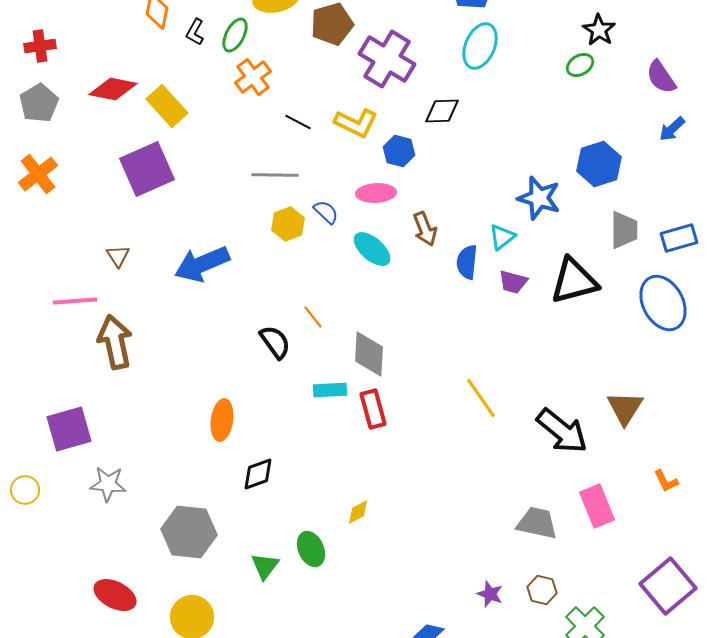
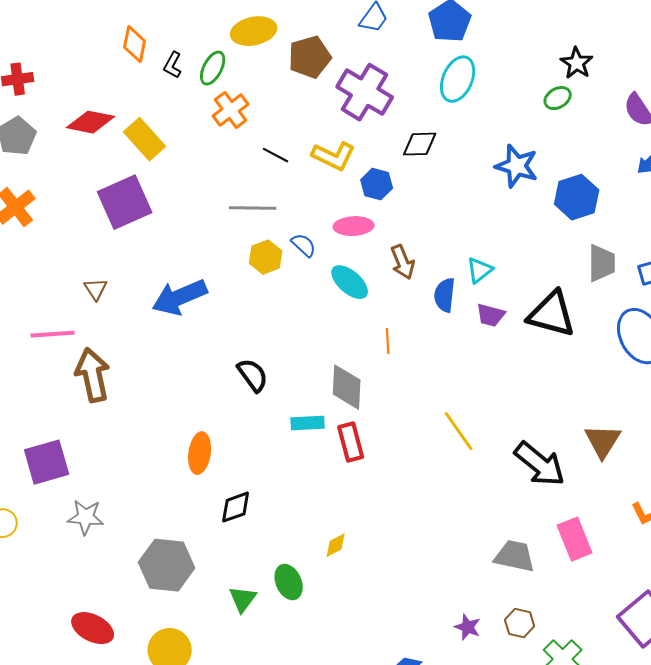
blue star: (539, 198) -> (517, 166), moved
black triangle: (574, 281) -> (552, 314), turned 30
orange line: (313, 317) -> (388, 341), moved, turned 35

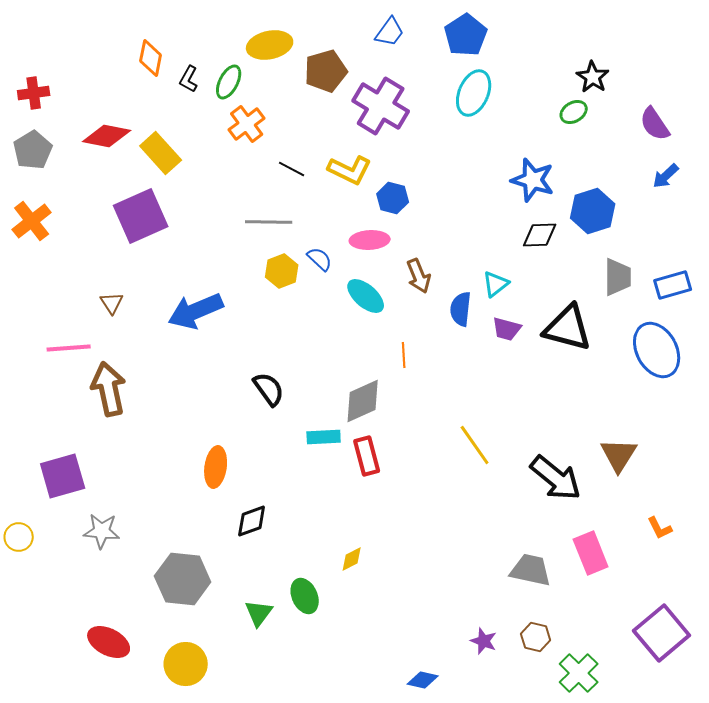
black diamond: (420, 144) -> (540, 235), moved
gray diamond: (347, 387) -> (363, 401), turned 63

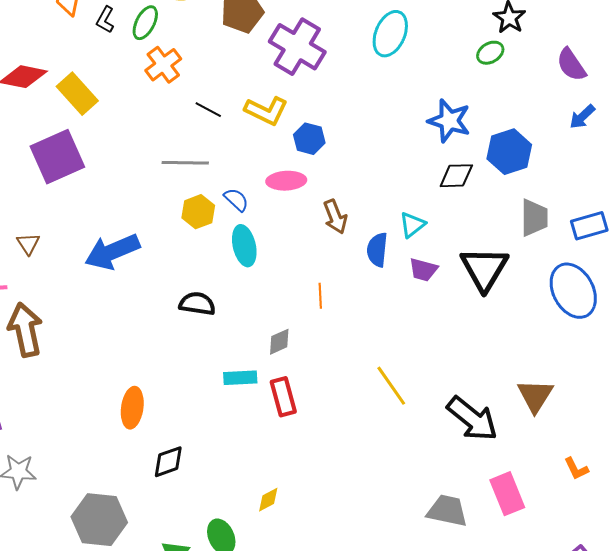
cyan ellipse: (366, 296) -> (244, 246), moved, turned 36
black triangle: (568, 328) -> (484, 269), turned 46
black semicircle: (269, 389) -> (197, 304), moved, turned -45
gray diamond: (363, 401) -> (279, 342), size x0.6

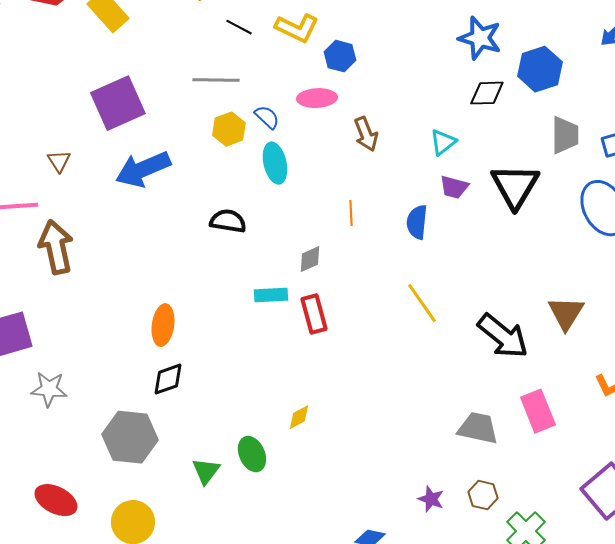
purple square: (57, 157) -> (118, 103), moved
blue semicircle: (377, 250) -> (417, 222), moved
black diamond: (168, 462) -> (168, 379), moved

